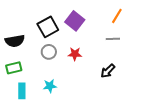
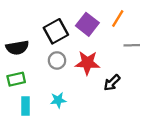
orange line: (117, 16) -> (118, 18), moved
red star: (75, 54) -> (87, 63), size x1.5
black arrow: (108, 71) -> (112, 83), moved

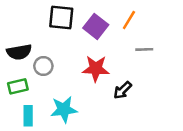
black square: (56, 31) -> (61, 18), moved, turned 35
gray circle: (57, 60) -> (43, 66), moved
cyan star: (58, 100) -> (64, 109), size x1.5

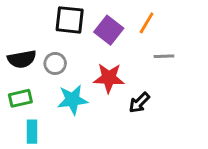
gray circle: (43, 66) -> (55, 63), moved
cyan star: (64, 109) -> (73, 100), moved

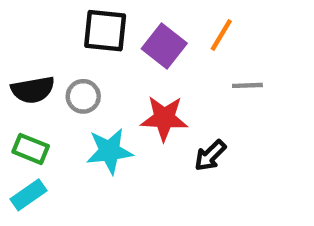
green rectangle: (20, 98) -> (31, 149), turned 35
cyan rectangle: (32, 132) -> (28, 195), moved, turned 55

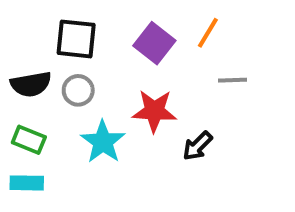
black square: (105, 31) -> (76, 39), moved
cyan star: (109, 151) -> (103, 142), turned -30
cyan rectangle: (28, 195) -> (27, 183), turned 36

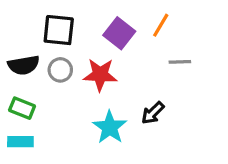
red star: (154, 111) -> (100, 75), moved
cyan star: (103, 142) -> (110, 127), moved

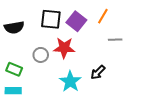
black square: (59, 30) -> (51, 19), moved
black semicircle: (24, 65) -> (14, 27), moved
gray circle: (60, 70) -> (41, 55), moved

